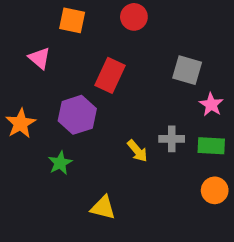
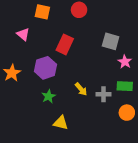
gray cross: (172, 139) -> (103, 94), moved
green star: (60, 163) -> (49, 96), moved

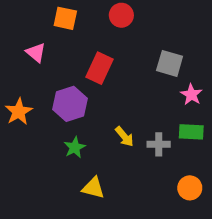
orange circle: (127, 113) -> (190, 188), moved

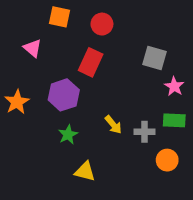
red circle: (121, 15) -> (102, 24), moved
orange circle: (190, 188) -> (167, 160), moved

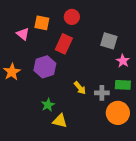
orange square: (59, 17) -> (42, 23), moved
green star: (68, 135) -> (48, 105), moved
orange circle: (167, 160) -> (118, 113), size x1.5

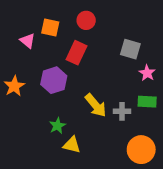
yellow arrow: (80, 88) -> (96, 105), size x1.5
orange circle: (118, 113) -> (141, 150), moved

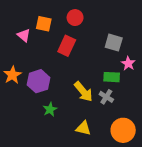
purple hexagon: (54, 80) -> (38, 81), moved
green rectangle: (147, 102) -> (112, 77), moved
gray cross: (122, 111) -> (106, 97), turned 32
yellow triangle: (72, 145) -> (83, 128), moved

